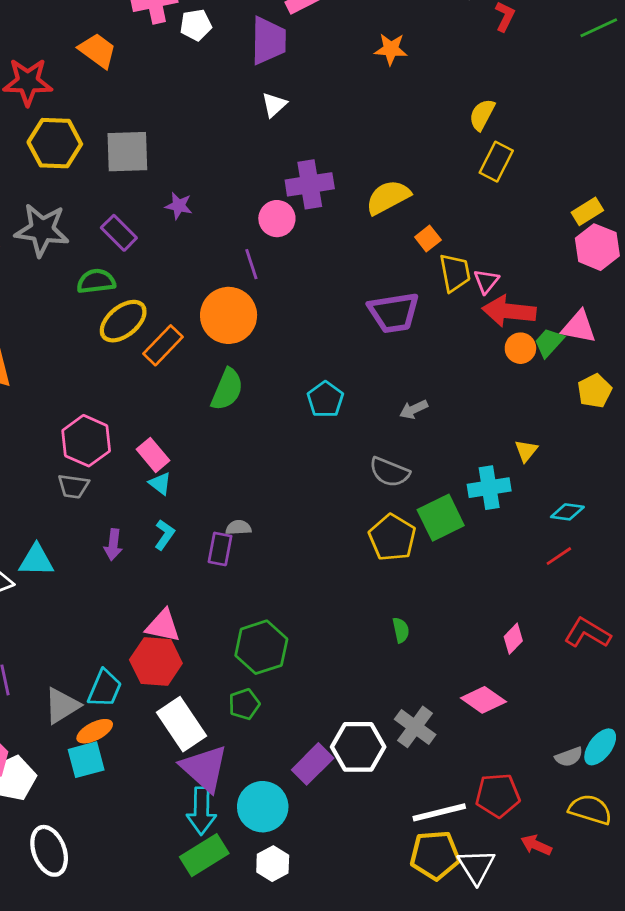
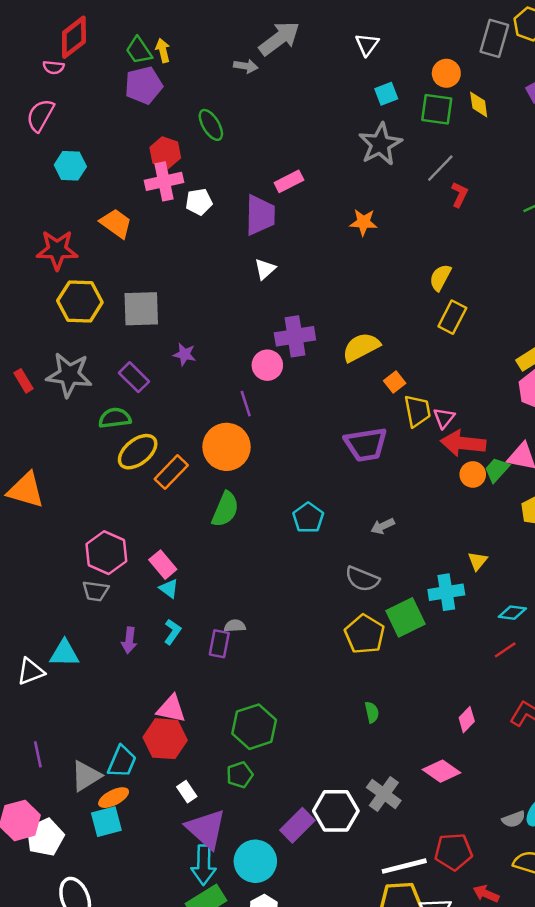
white rectangle: (182, 724) -> (187, 792), size x0.5

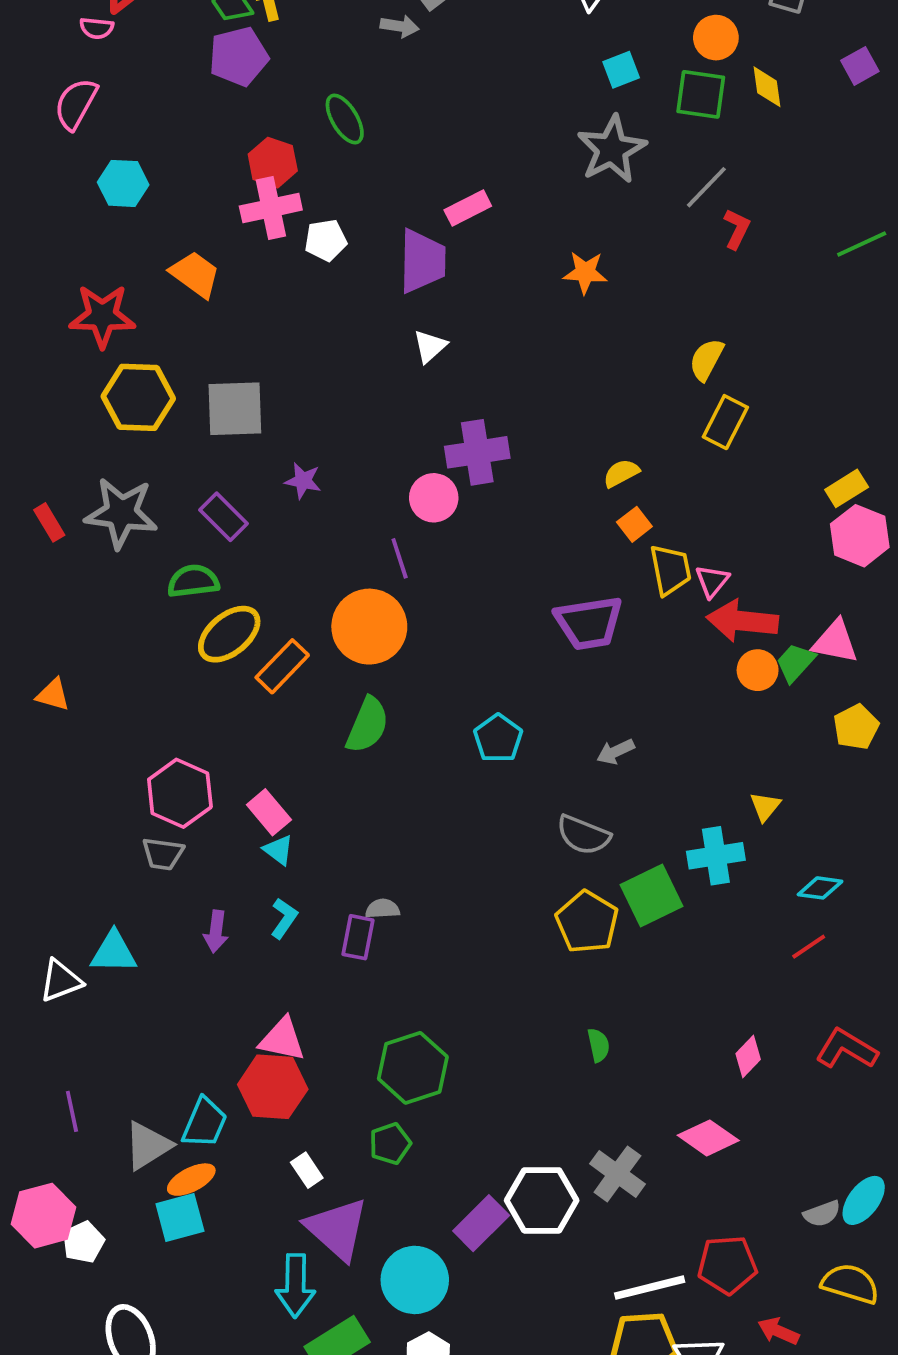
yellow semicircle: (361, 347) -> (621, 473), moved, size x0.6
orange triangle: (26, 490) -> (53, 695), size x0.6
white pentagon: (45, 837) -> (83, 1242), size x0.7
cyan arrow: (204, 865) -> (295, 1286), moved

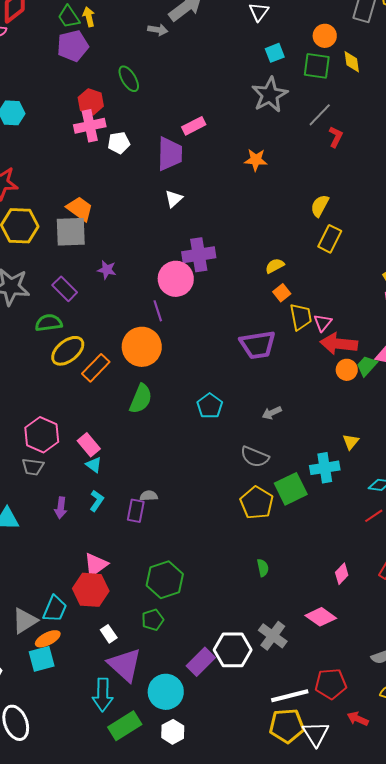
orange trapezoid: (195, 274) -> (80, 209), moved
pink circle: (434, 498) -> (176, 279), size x1.4
pink triangle: (282, 1039) -> (96, 565), turned -48

